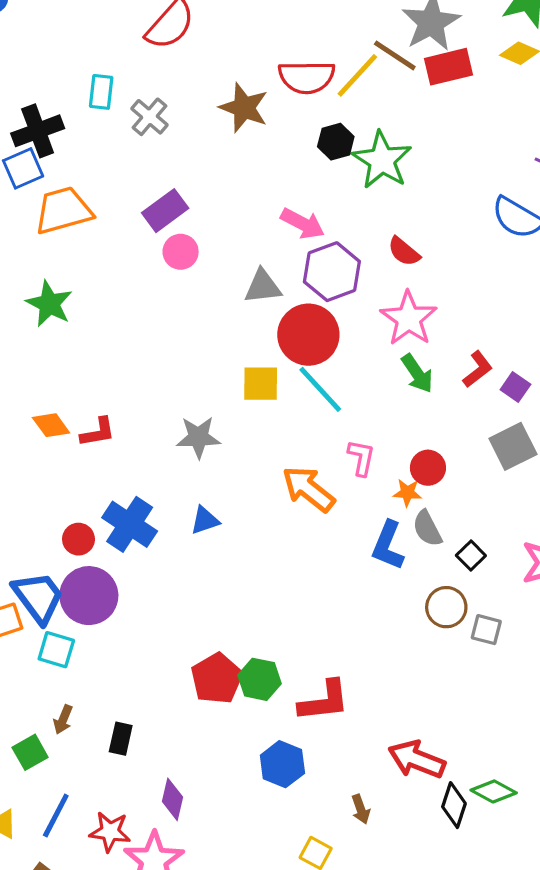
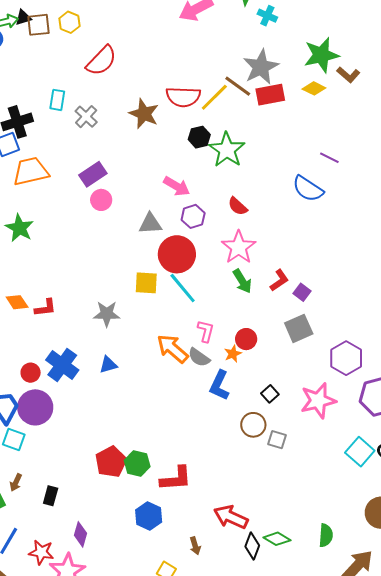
purple hexagon: (332, 272) -> (193, 216), size x0.7
orange star: (407, 493) -> (233, 354), turned -30
gray semicircle: (427, 529) -> (199, 357), moved, turned -30

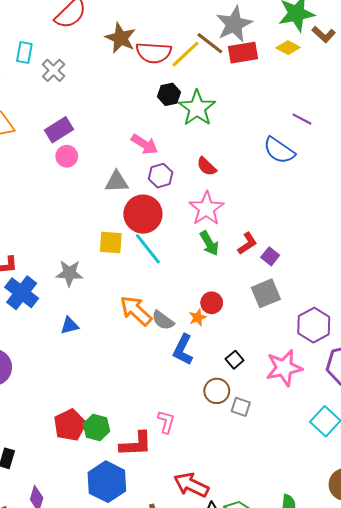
brown star: (144, 114) -> (121, 38), moved
pink L-shape: (206, 331) -> (166, 422), moved
blue cross: (62, 365) -> (22, 293), moved
blue hexagon: (149, 516) -> (107, 482), size x1.4

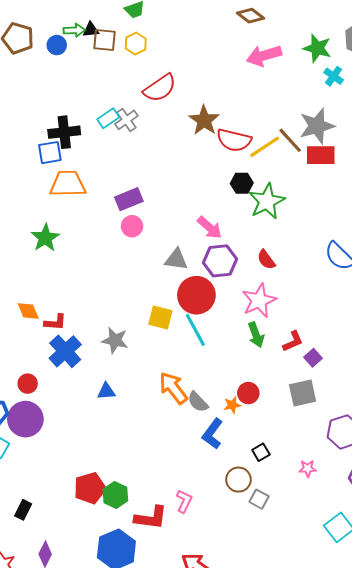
cyan rectangle: (24, 53) -> (108, 118), turned 35
gray cross: (54, 70) -> (126, 120), moved
purple hexagon: (161, 176) -> (220, 261), size x1.4
pink star: (284, 368) -> (308, 468), size x0.5

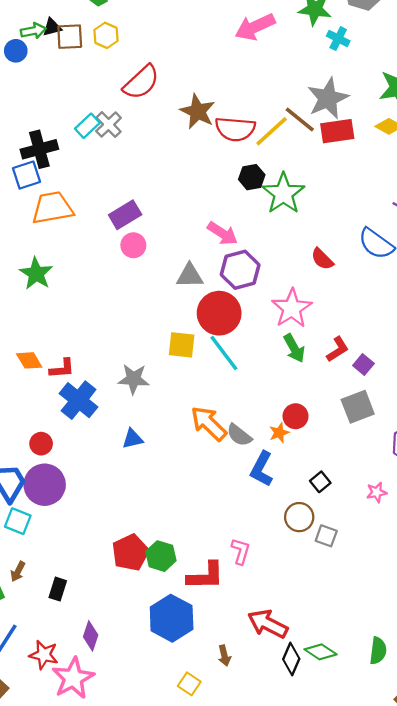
red semicircle: (266, 260) -> (322, 259), moved

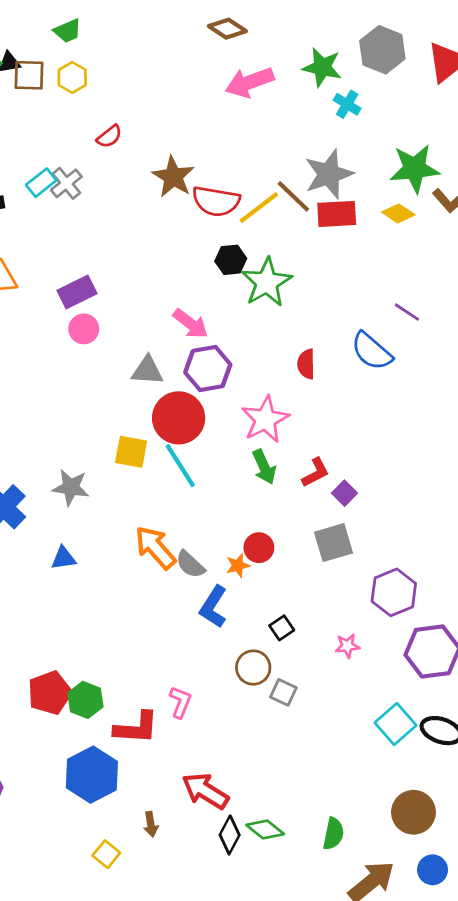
red semicircle: (141, 82) -> (109, 136), size x0.6
red semicircle: (322, 259) -> (306, 364), turned 40

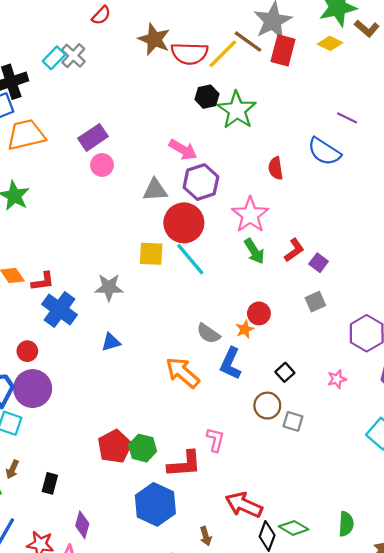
red rectangle: (337, 214) -> (283, 50), turned -64
gray square: (333, 543) -> (315, 302), size x0.7
orange arrow: (155, 548) -> (183, 373), moved

